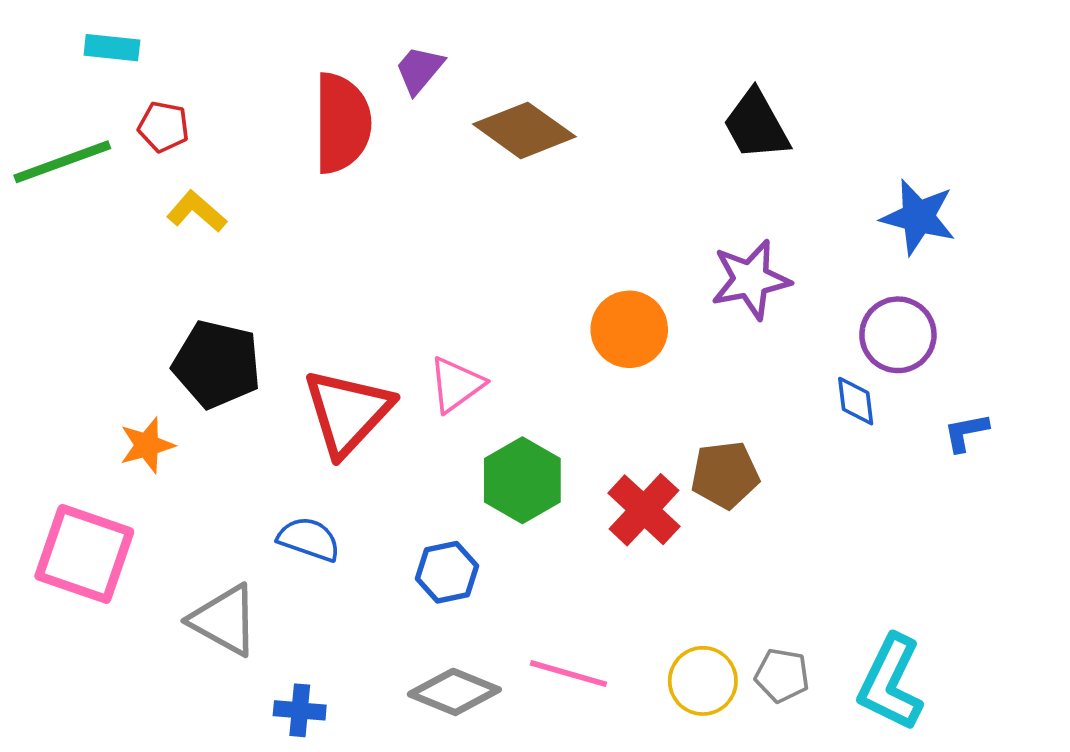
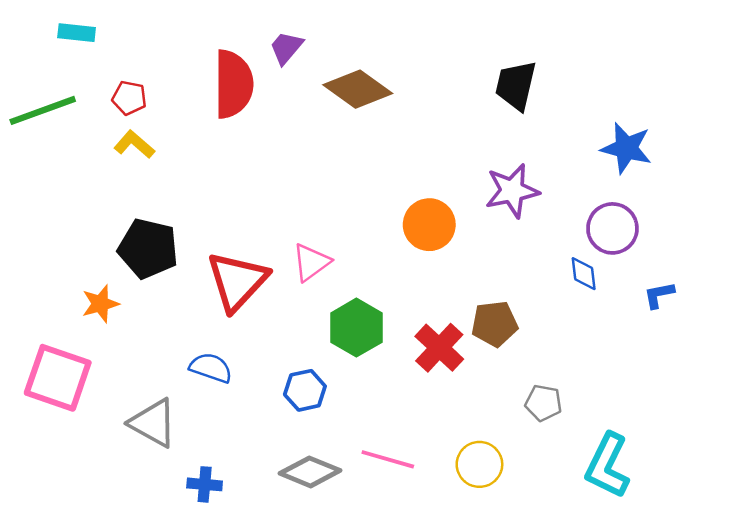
black trapezoid: (756, 125) -> (516, 85), turned 42
red pentagon: (163, 127) -> (129, 98), moved
gray pentagon: (782, 675) -> (543, 403), moved

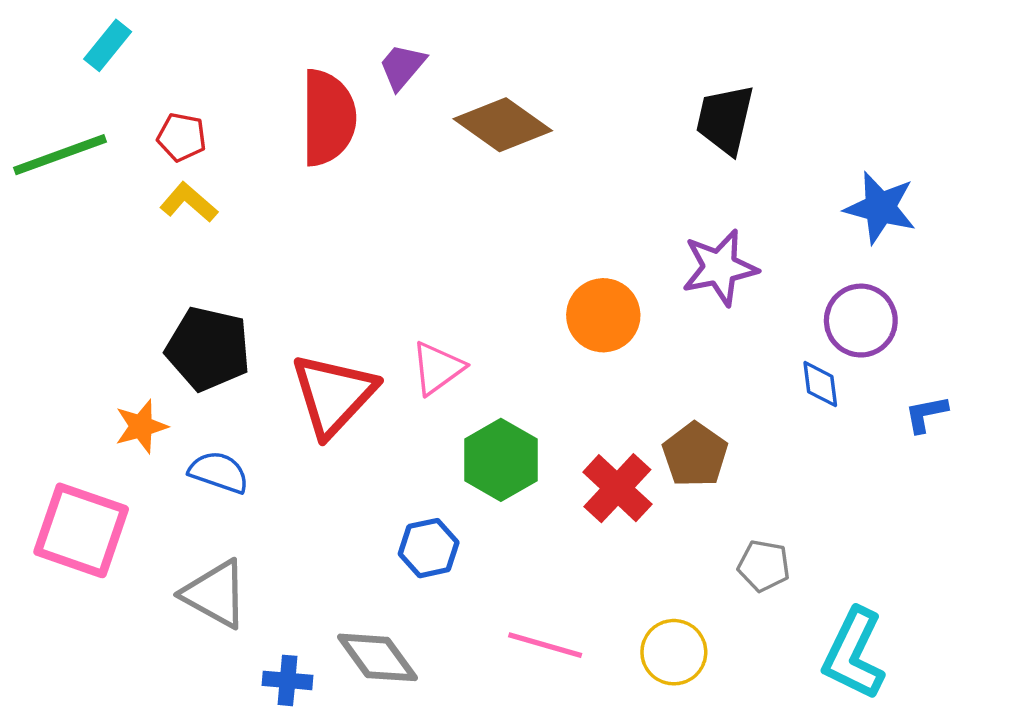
cyan rectangle: (77, 33) -> (108, 45), turned -57
brown pentagon: (495, 324) -> (695, 455), turned -30
blue semicircle: (211, 368) -> (219, 472), moved
gray diamond: (310, 472) -> (377, 657), moved, turned 32

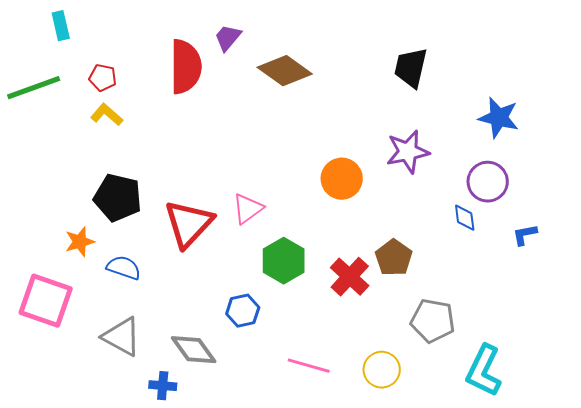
cyan rectangle: (108, 45) -> (61, 26), turned -52
gray pentagon: (764, 566) -> (433, 321), size x1.5
gray diamond: (377, 657) -> (194, 350), moved

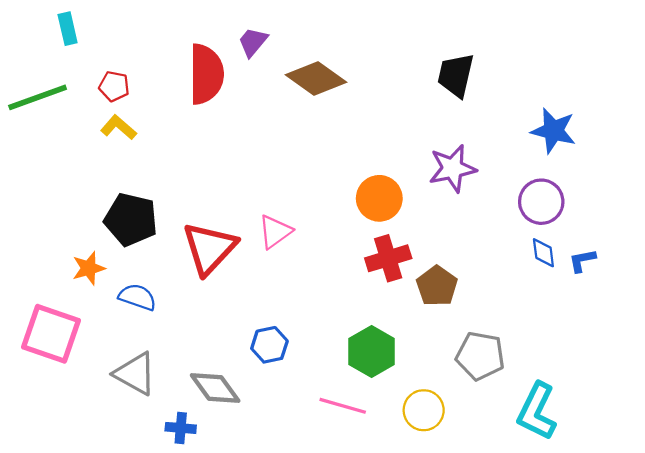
blue diamond: (465, 218) -> (543, 253), moved
green hexagon: (284, 261) -> (372, 351), moved
red cross: (350, 277) -> (388, 258), moved, turned 30

